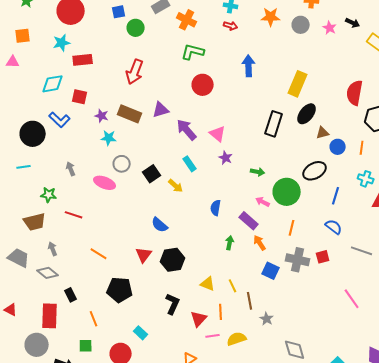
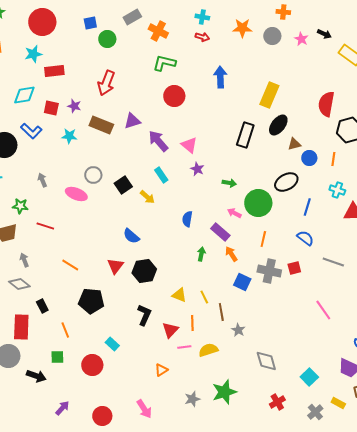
purple star: (102, 116) -> (74, 106), moved
cyan star: (109, 138) -> (69, 136), moved

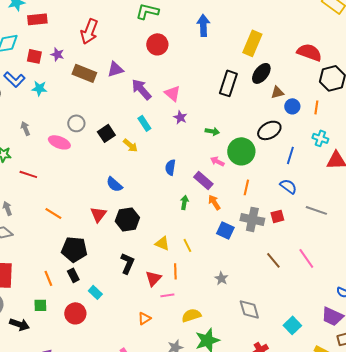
red semicircle: (326, 104) -> (309, 52), turned 100
cyan star: (69, 136) -> (39, 88), moved
black rectangle: (42, 306) -> (73, 275), moved
brown line: (221, 312) -> (273, 260), moved, turned -30
yellow semicircle: (208, 350) -> (191, 315), moved

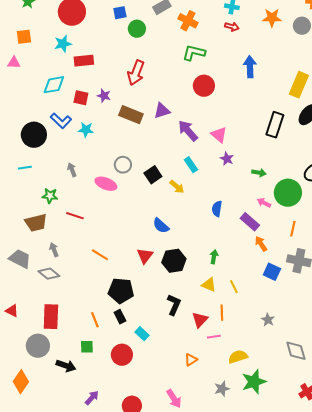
green arrow: (184, 202) -> (214, 257), moved

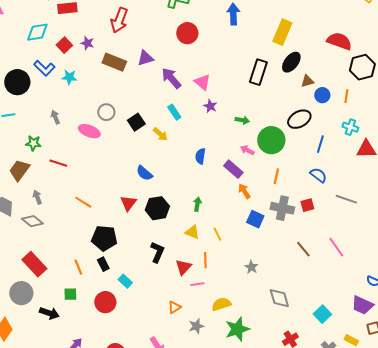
red square: (81, 98) -> (64, 45), turned 35
brown trapezoid: (36, 223) -> (19, 170), turned 140
red rectangle: (51, 317) -> (34, 264), turned -45
gray star: (222, 389) -> (196, 326), moved

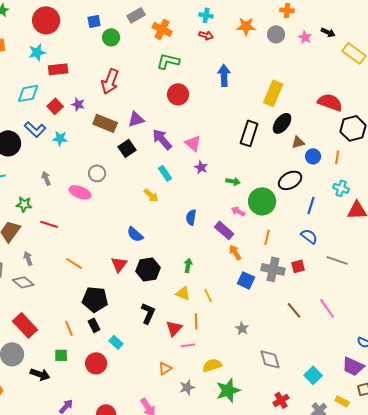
black square: (136, 122) -> (127, 148), moved

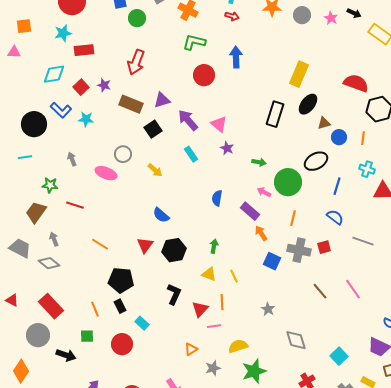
blue arrow: (224, 75) -> (236, 57), moved
yellow arrow: (151, 195) -> (155, 170), moved

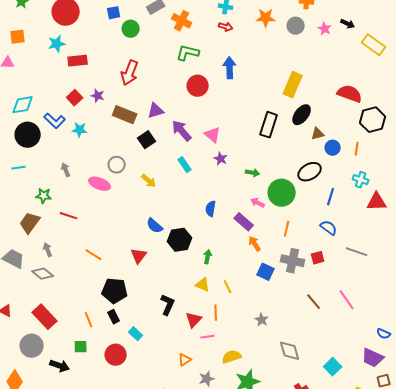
cyan diamond: (54, 74) -> (23, 105), moved
black hexagon: (174, 250) -> (180, 240), moved

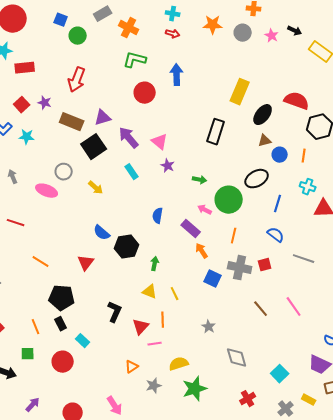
blue square: (114, 13) -> (61, 20), turned 32
black ellipse: (302, 115) -> (263, 115), moved
black square: (147, 140) -> (94, 147), size x1.4

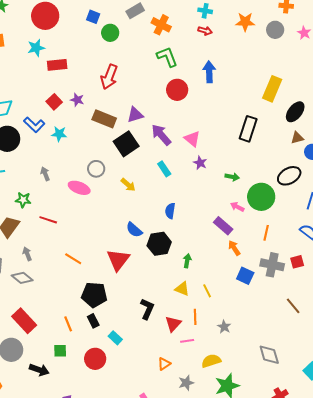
green L-shape: (135, 60) -> (167, 57), turned 55
blue semicircle: (158, 216) -> (170, 211), moved
red triangle: (86, 263) -> (118, 260), size x1.4
gray star: (209, 327) -> (224, 327), moved

